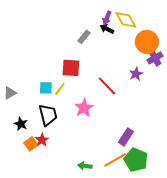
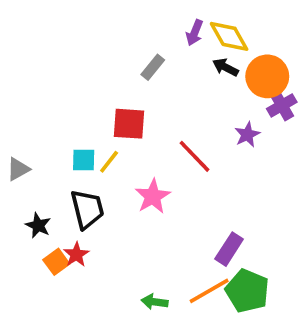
black arrow: (107, 29) -> (225, 67), moved

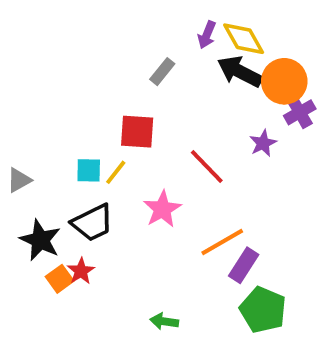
black arrow: (225, 67) -> (240, 72), size x1.6
black trapezoid: (87, 209) -> (93, 223), turned 78
black star: (38, 225) -> (40, 240), size x1.5
orange line: (209, 291) -> (222, 242), moved

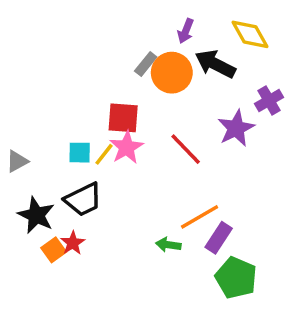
yellow diamond: (244, 39) -> (250, 34), moved
orange circle: (284, 81) -> (172, 73), moved
purple star: (263, 143) -> (236, 128), size x1.5
pink star: (162, 209) -> (127, 147), moved
green arrow: (164, 321) -> (168, 245), moved

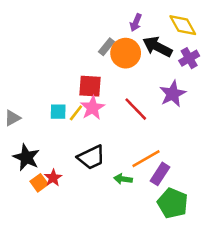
purple cross: (269, 100) -> (189, 58), moved
black trapezoid: (83, 200) -> (91, 157), moved

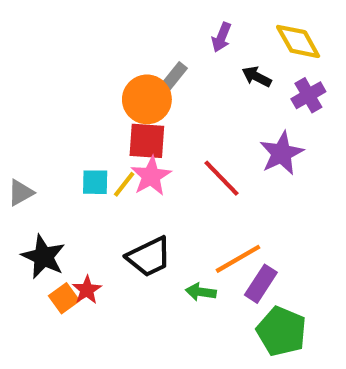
black arrow: (157, 47) -> (257, 77), size x0.6
orange circle: (126, 53) -> (147, 99), moved

